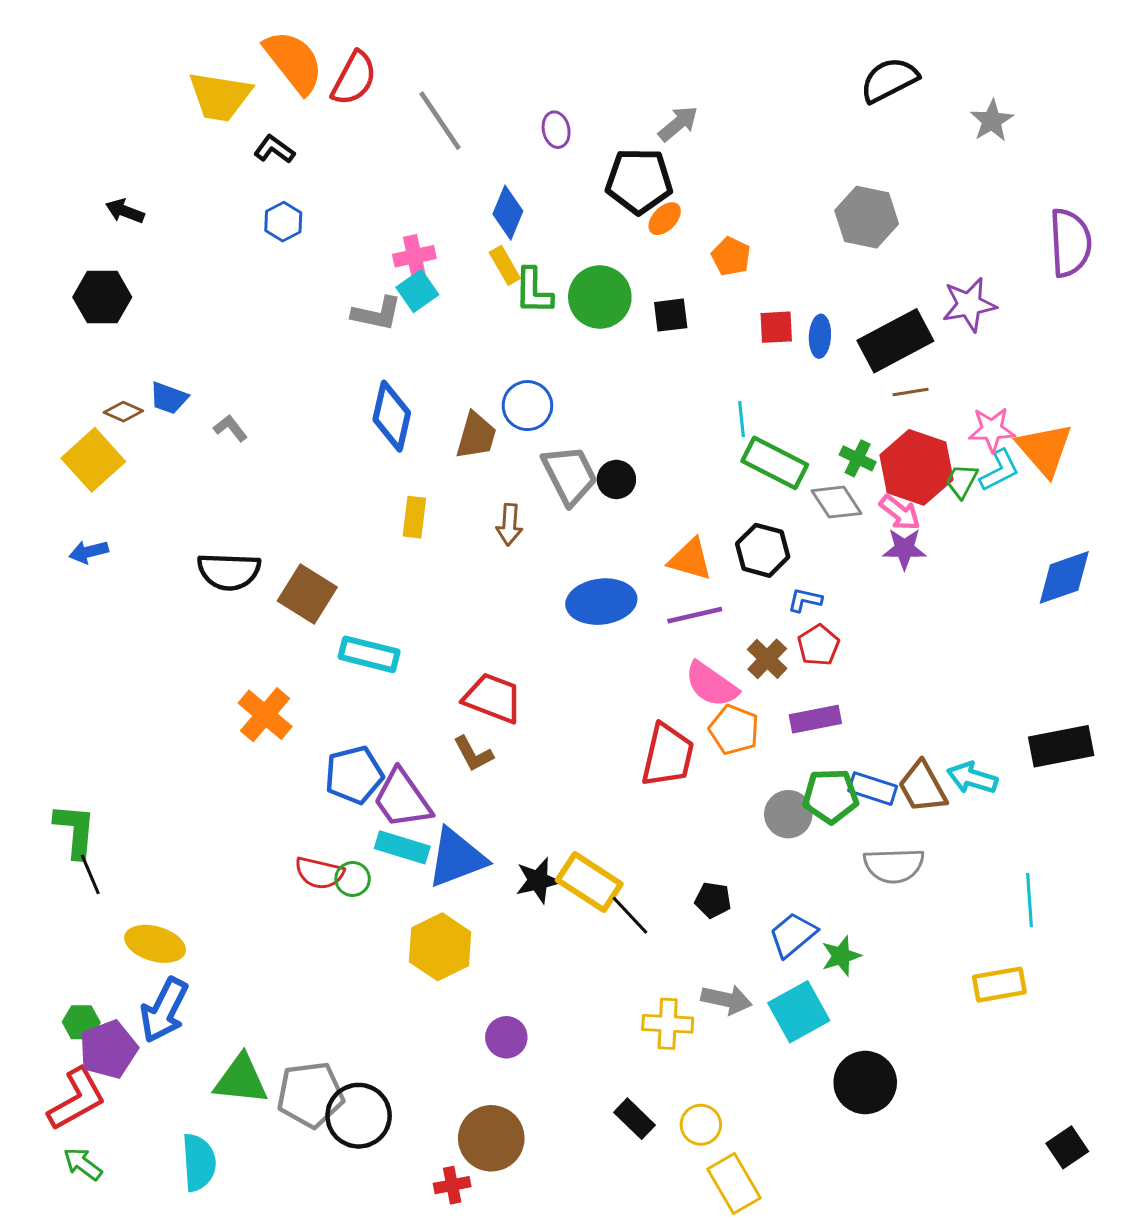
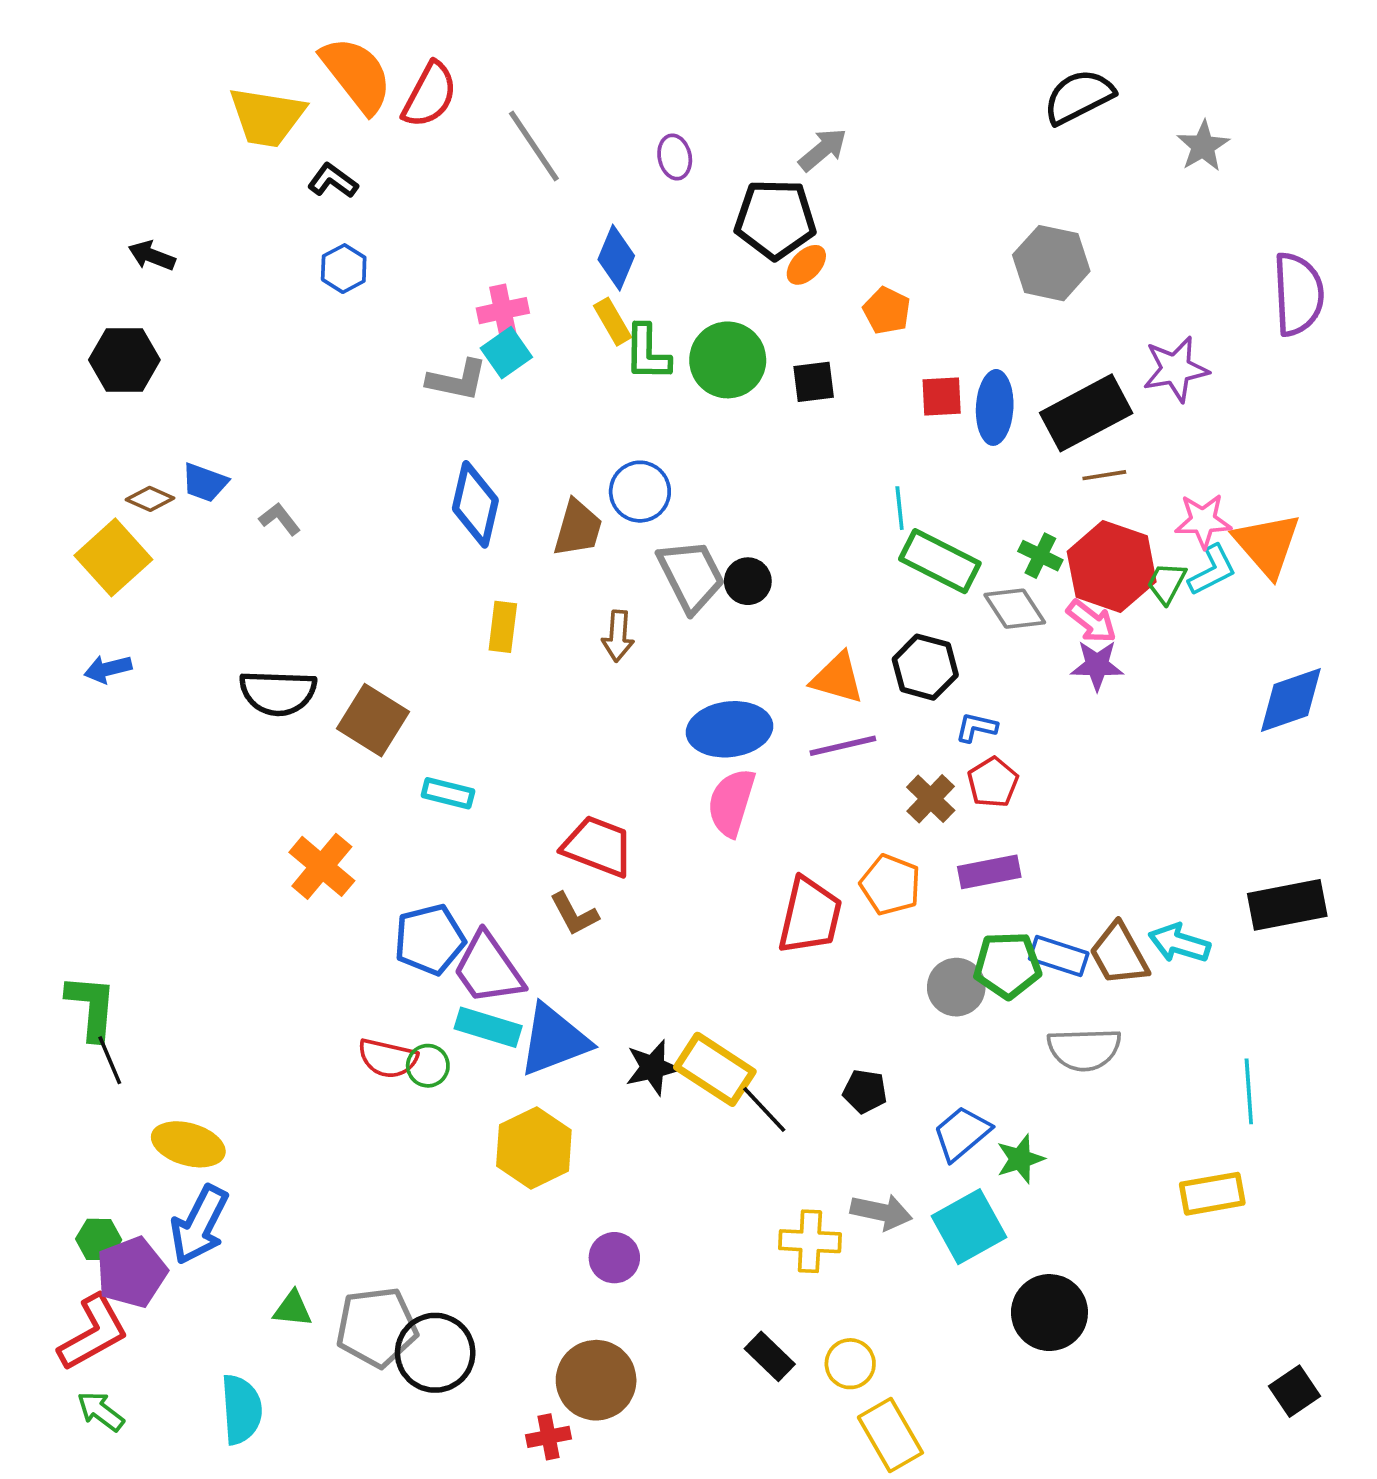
blue ellipse: (820, 336) -> (995, 407), size x1.4
cyan rectangle: (369, 654) -> (448, 793), size x0.7
pink semicircle: (711, 684) -> (731, 802), moved, turned 72
green triangle: (241, 1080) -> (293, 1309), size x0.6

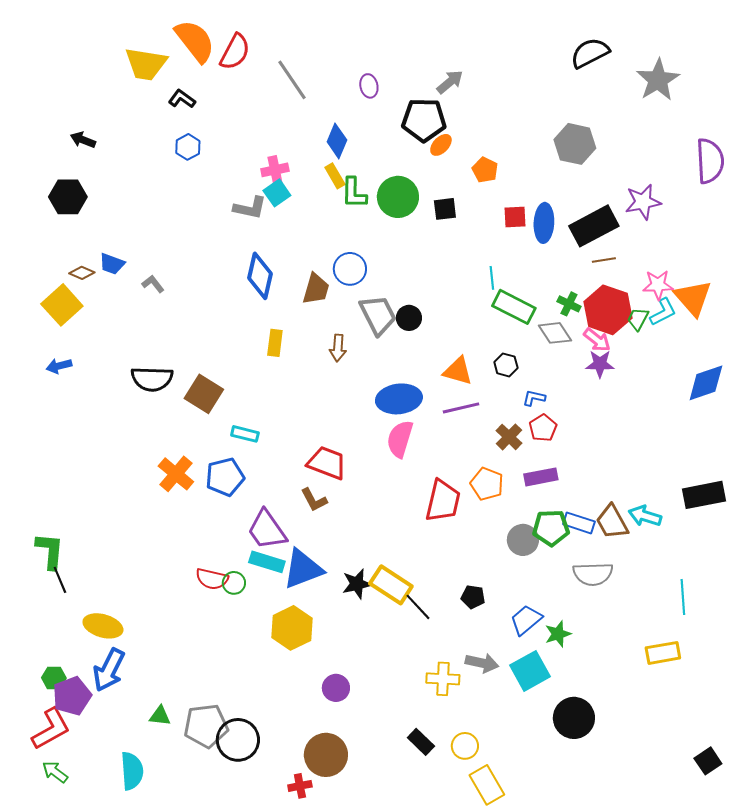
gray star: (1203, 146) -> (658, 80), size x1.5
black hexagon: (925, 667) -> (506, 365), size x0.7
blue pentagon: (430, 940) -> (225, 477), moved

